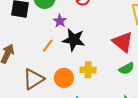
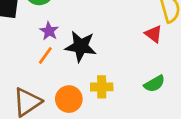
purple star: (60, 21) -> (49, 31), moved
red triangle: (123, 42) -> (154, 34), moved, size x0.6

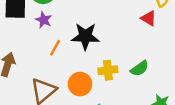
purple star: (49, 31) -> (44, 20), moved
green semicircle: (154, 84) -> (140, 68), moved

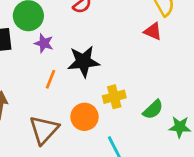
purple star: (44, 20) -> (44, 43), moved
green semicircle: (140, 68) -> (153, 110), moved

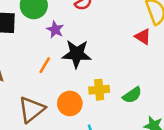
purple star: (44, 43) -> (55, 30), moved
green semicircle: (153, 110) -> (132, 95), moved

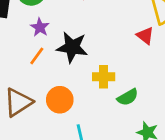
purple star: (55, 30) -> (40, 27), moved
yellow cross: (99, 90) -> (104, 77), moved

